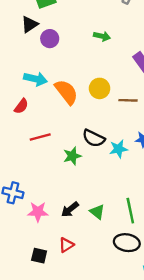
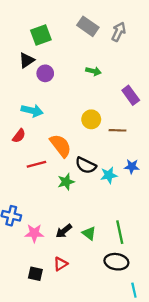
orange semicircle: (66, 92) -> (61, 146), moved

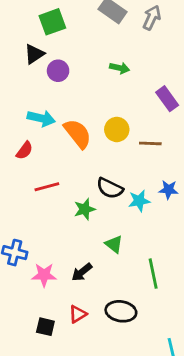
orange semicircle: (61, 146) -> (78, 134), moved
green triangle: (89, 233) -> (114, 244), moved
black ellipse: (116, 262) -> (121, 311), moved

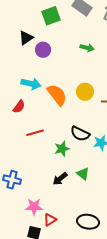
green square: (52, 22) -> (51, 16), moved
black arrow: (82, 272) -> (60, 179), moved
pink star: (44, 275) -> (34, 207), moved
red triangle: (78, 314) -> (50, 220), moved

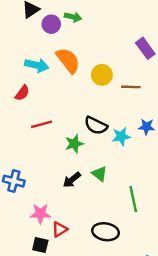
green arrow: (87, 48) -> (73, 17), moved
orange semicircle: (57, 95) -> (68, 60), moved

